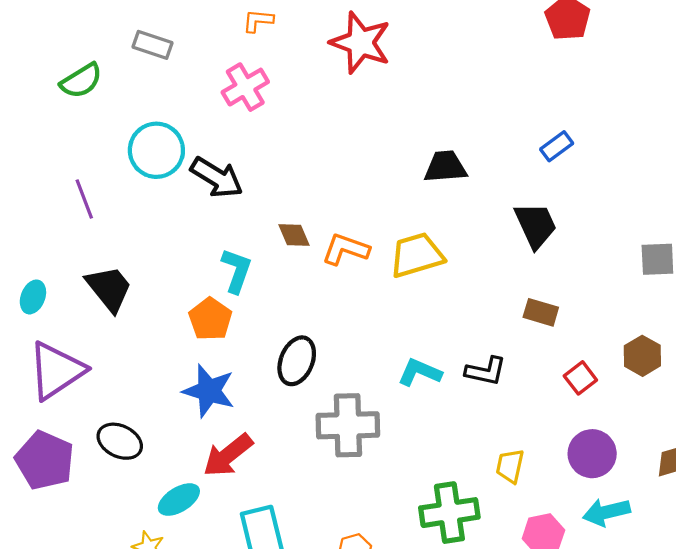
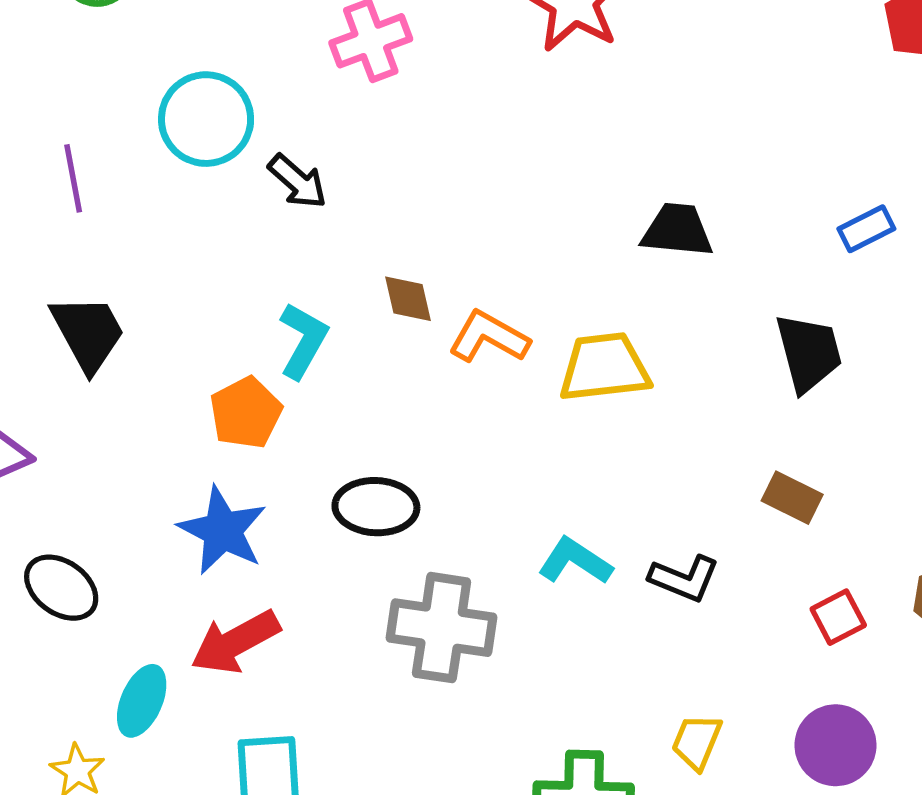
black arrow: (217, 177) -> (298, 181), size x0.7
black ellipse: (297, 361) -> (376, 507), turned 60
cyan ellipse: (179, 500) -> (142, 701), turned -45

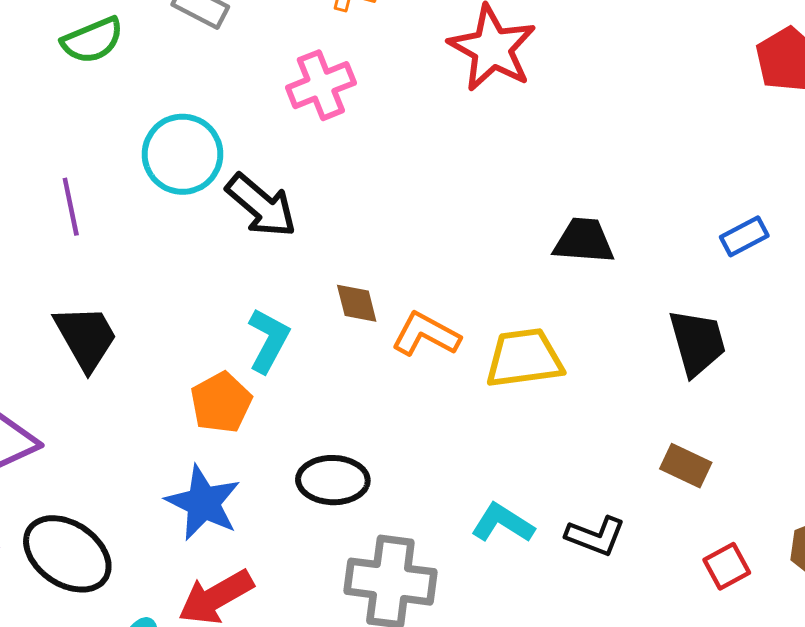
black arrow: (298, 181) -> (261, 206), size x1.4
black ellipse: (61, 588) -> (67, 554), size x1.4

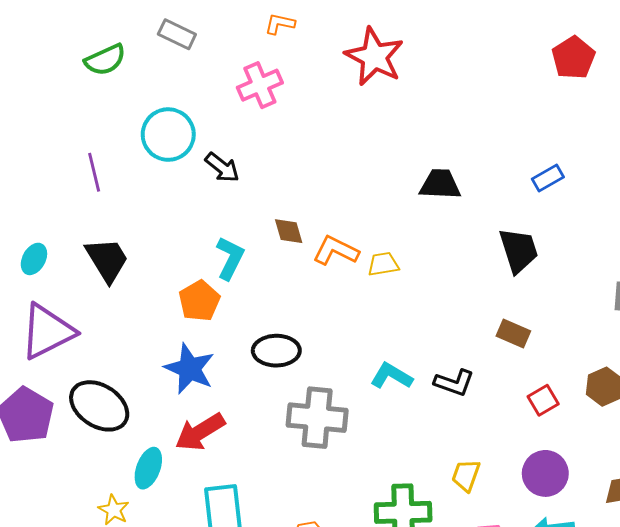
black arrow: (261, 206) -> (222, 167), size x0.7
yellow trapezoid: (524, 358) -> (383, 264), moved, size x0.6

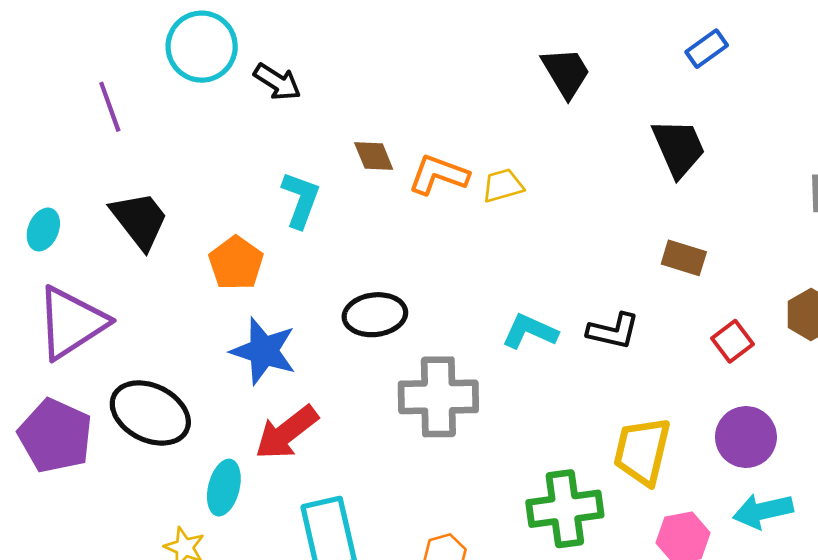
black trapezoid: (440, 184) -> (566, 73), turned 63
orange pentagon: (199, 301) -> (236, 263), moved
yellow trapezoid: (466, 475) -> (642, 451), size x1.6

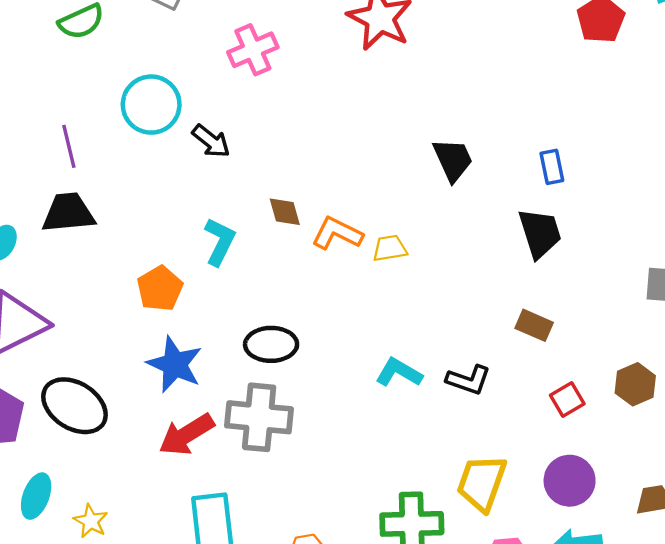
blue rectangle: (707, 49) -> (552, 167), moved, turned -72
black trapezoid: (139, 220) -> (68, 213), moved, turned -64
gray cross: (438, 397) -> (259, 417), moved
cyan ellipse: (224, 488) -> (36, 496), moved

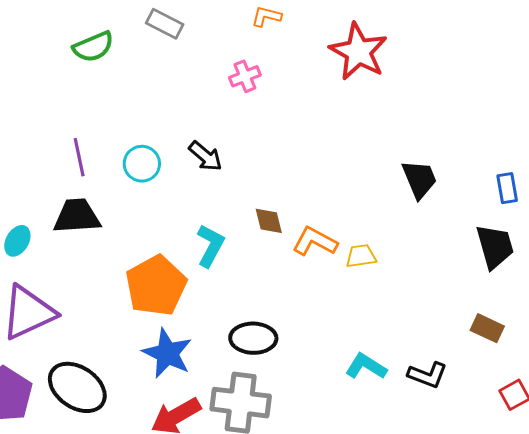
pink cross: (253, 50) -> (245, 76), size x0.7
cyan circle: (151, 105) -> (142, 164), moved, size x0.7
orange pentagon: (160, 288) -> (156, 286), size x1.5

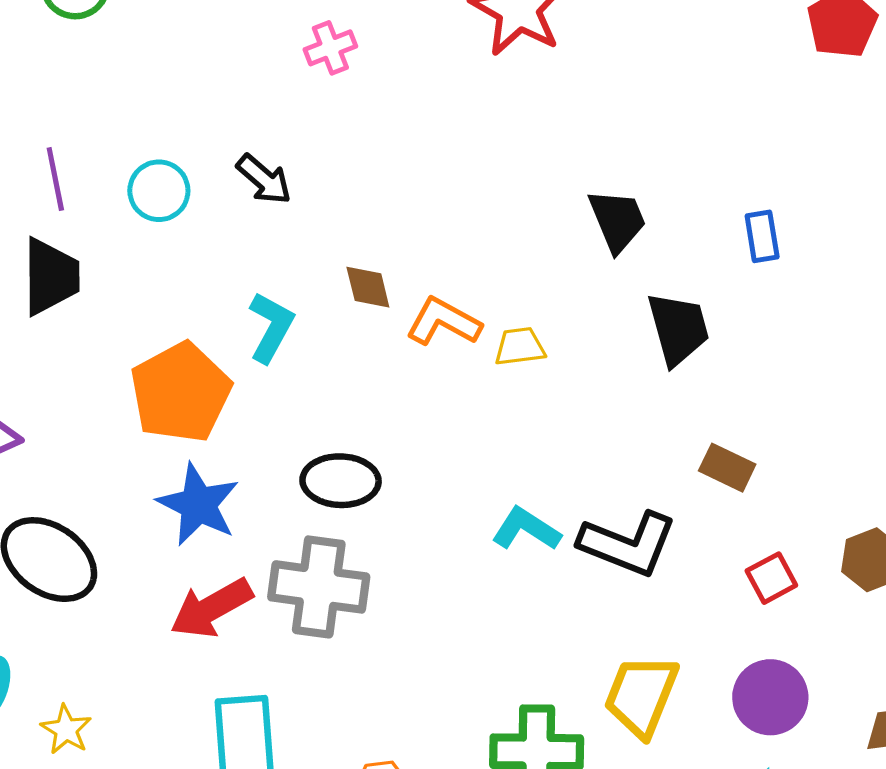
black trapezoid: (77, 216) -> (51, 276), turned 93
black trapezoid: (495, 247) -> (678, 329), moved
black L-shape: (428, 375) -> (628, 544), size x1.5

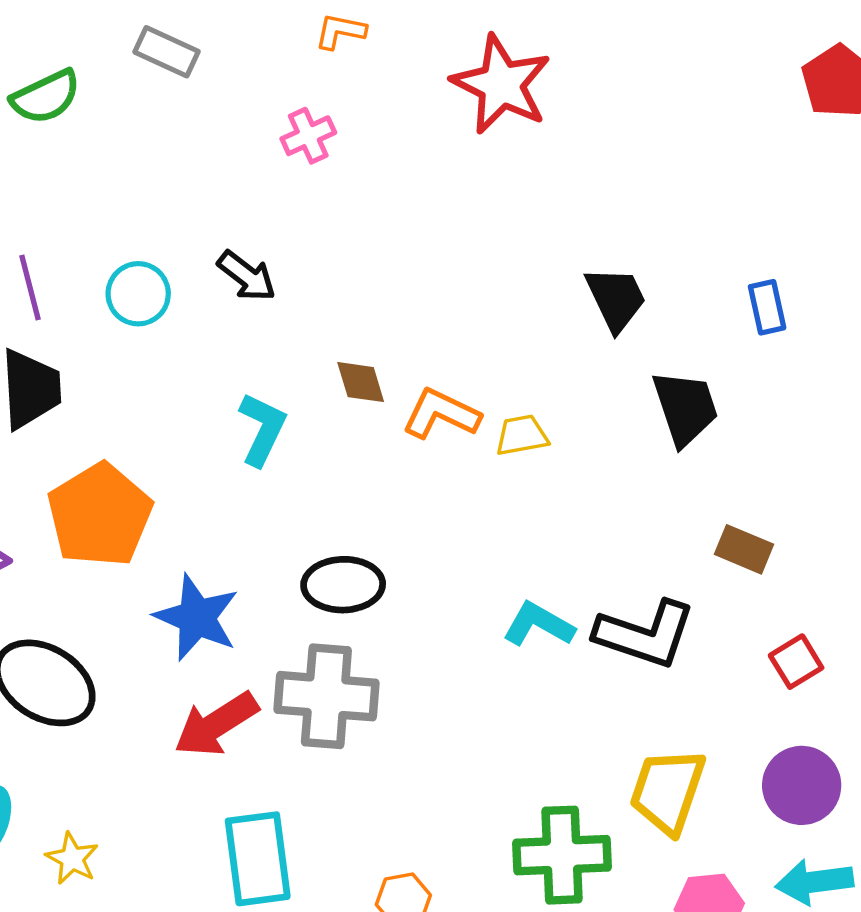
orange pentagon: (181, 393) -> (100, 515), moved

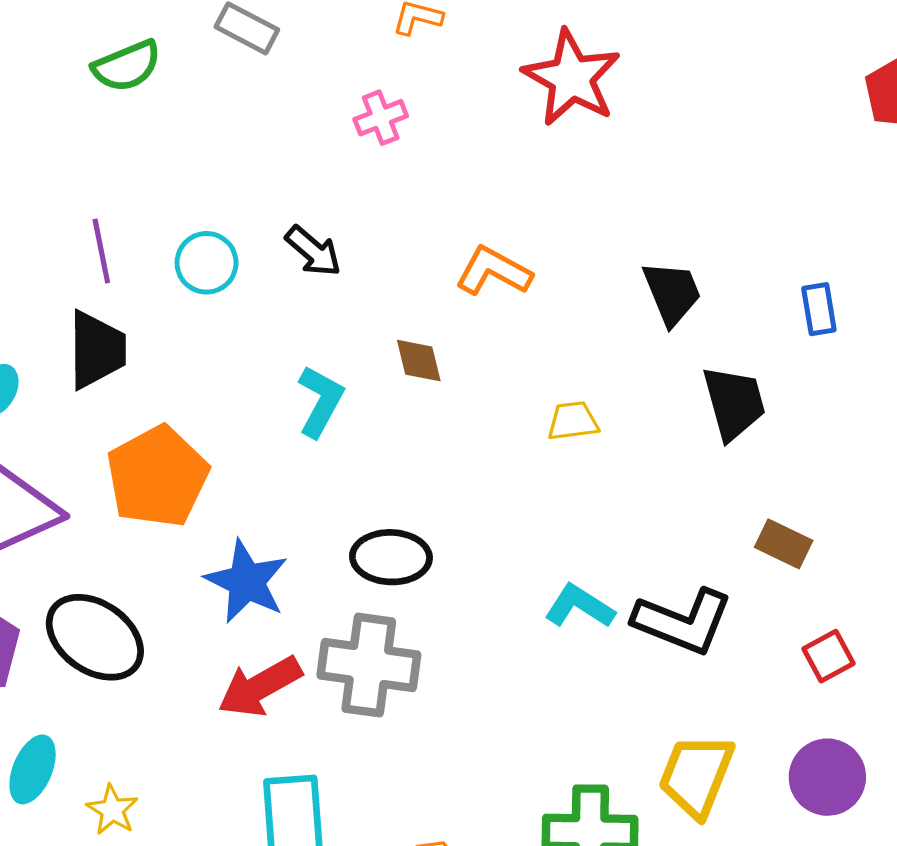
orange L-shape: (441, 414) -> (494, 271), moved

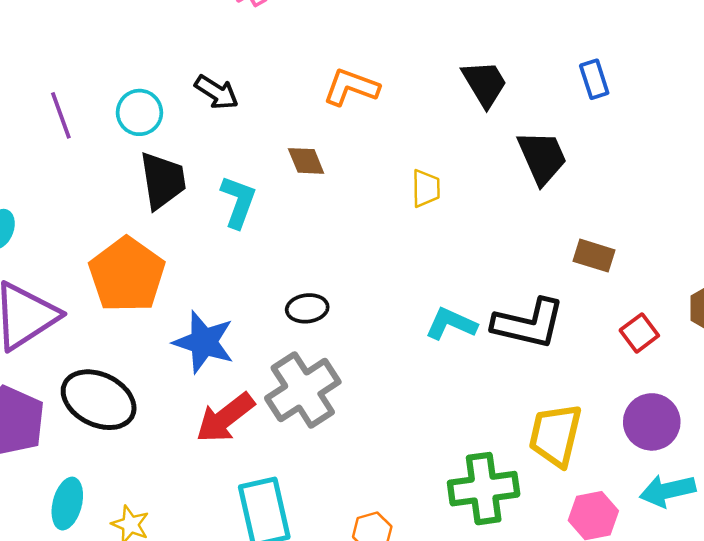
black trapezoid: (97, 350) -> (163, 181), moved
yellow trapezoid: (573, 421) -> (426, 188), turned 105
black ellipse: (391, 557) -> (307, 308), size x0.7
gray cross: (369, 665) -> (303, 390), turned -32

